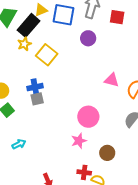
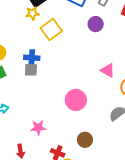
pink star: (79, 141) -> (38, 128), moved

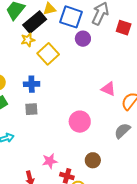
purple circle: (96, 24) -> (83, 39), moved
gray square: (31, 70) -> (31, 109), moved
pink star: (38, 128) -> (50, 161), moved

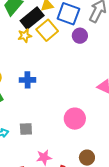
yellow square: (48, 54) -> (47, 30), moved
gray square: (31, 109) -> (26, 129), moved

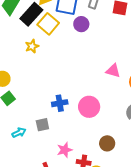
yellow star: (25, 36) -> (32, 46), moved
blue cross: (28, 80) -> (60, 103), moved

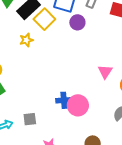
pink triangle: (113, 71) -> (105, 72), turned 42
blue cross: (60, 103) -> (64, 100), moved

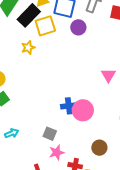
yellow square: (44, 19) -> (45, 26), turned 30
gray square: (30, 119) -> (50, 134), moved, turned 32

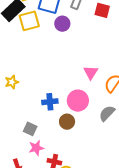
yellow star: (28, 48) -> (12, 82), moved
pink circle: (83, 110) -> (78, 101), moved
brown circle: (99, 148) -> (67, 122), moved

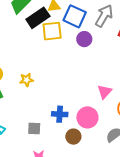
yellow star: (12, 82) -> (26, 80), moved
gray square: (30, 129) -> (34, 128), moved, turned -32

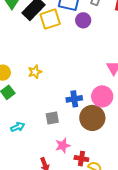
brown circle: (73, 137) -> (92, 118), size x1.6

